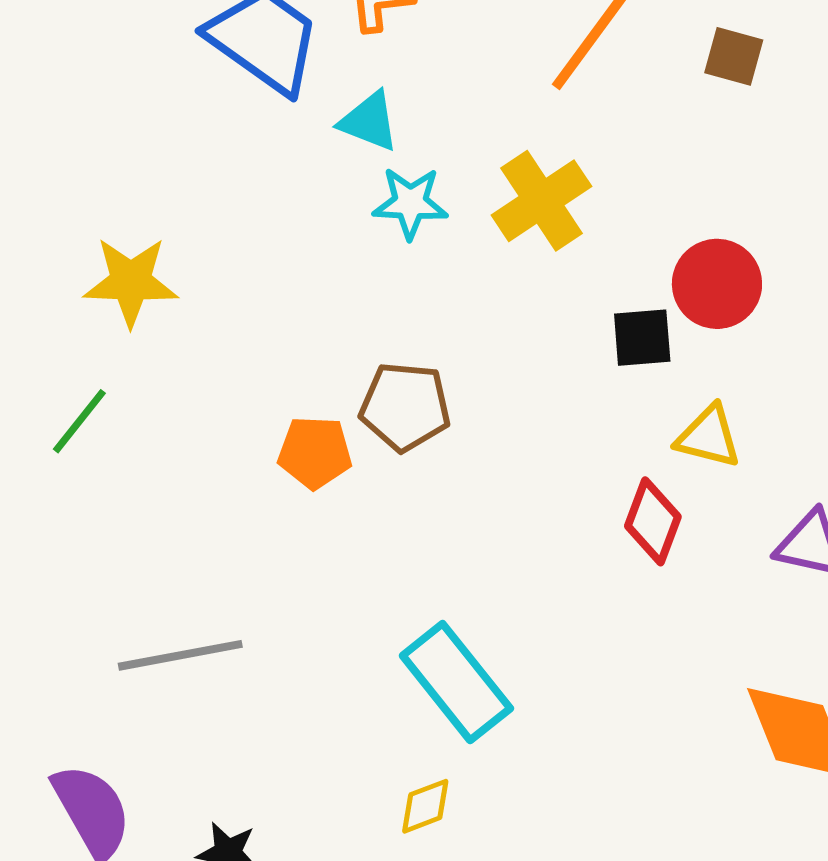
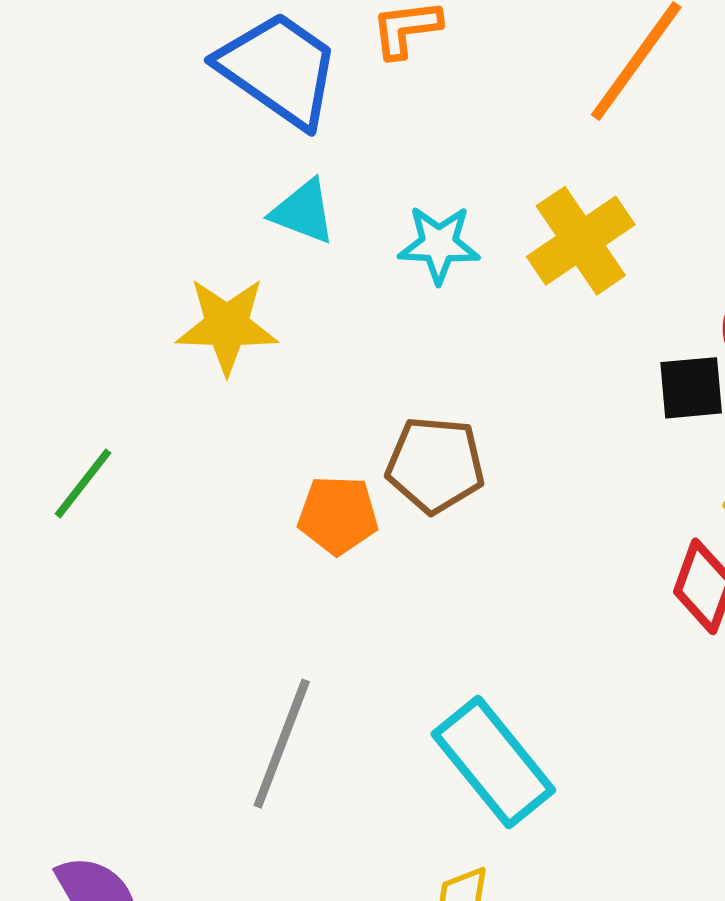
cyan triangle: (369, 121) -> (303, 212), moved
yellow star: (131, 282) -> (227, 326), moved
gray line: (180, 655) -> (282, 744), moved, turned -58

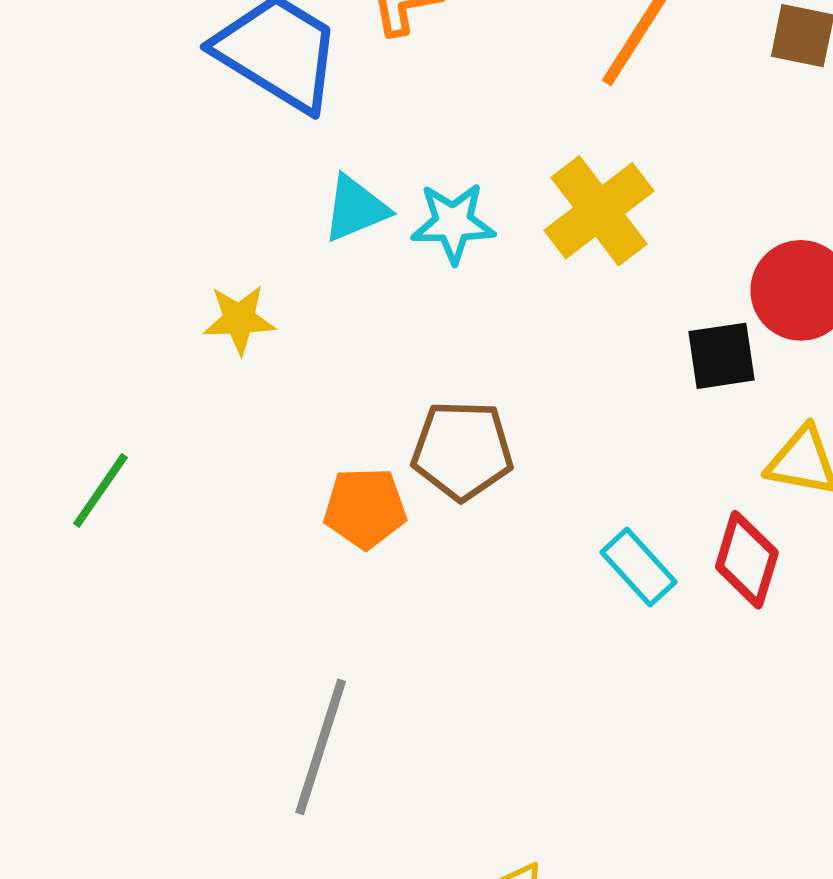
cyan triangle: (303, 212) -> (355, 209), moved, turned -40
yellow star: (227, 326) -> (239, 319), size x0.7
cyan rectangle: (493, 762) -> (639, 567), moved, size x0.6

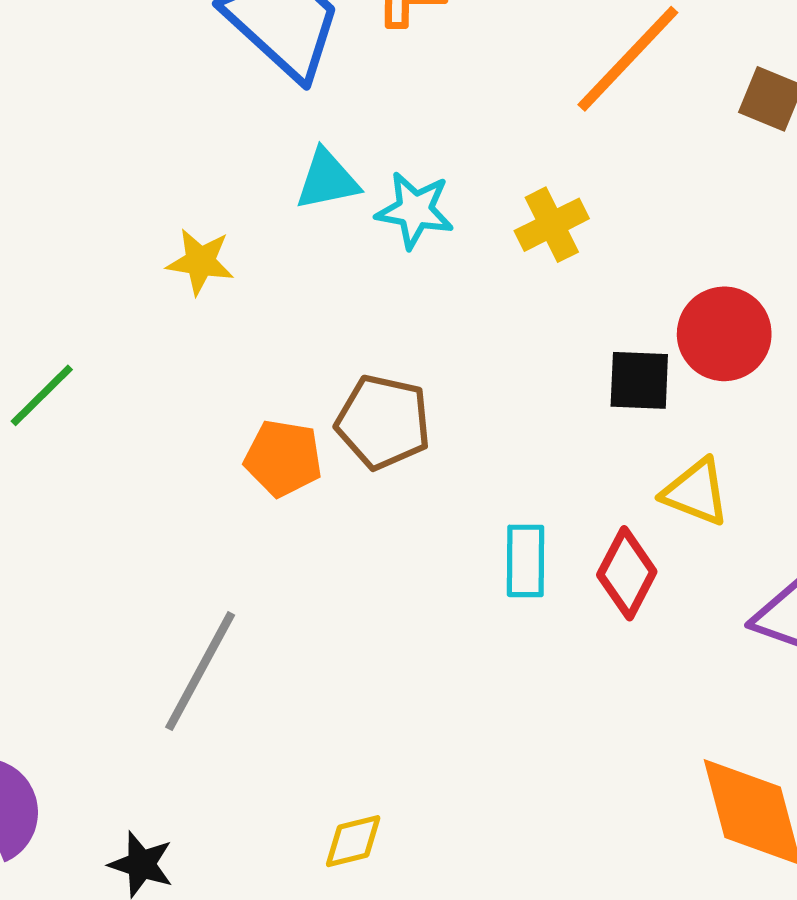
yellow cross: (599, 211) -> (552, 225), size x0.7
cyan rectangle: (639, 567) -> (525, 561), turned 32

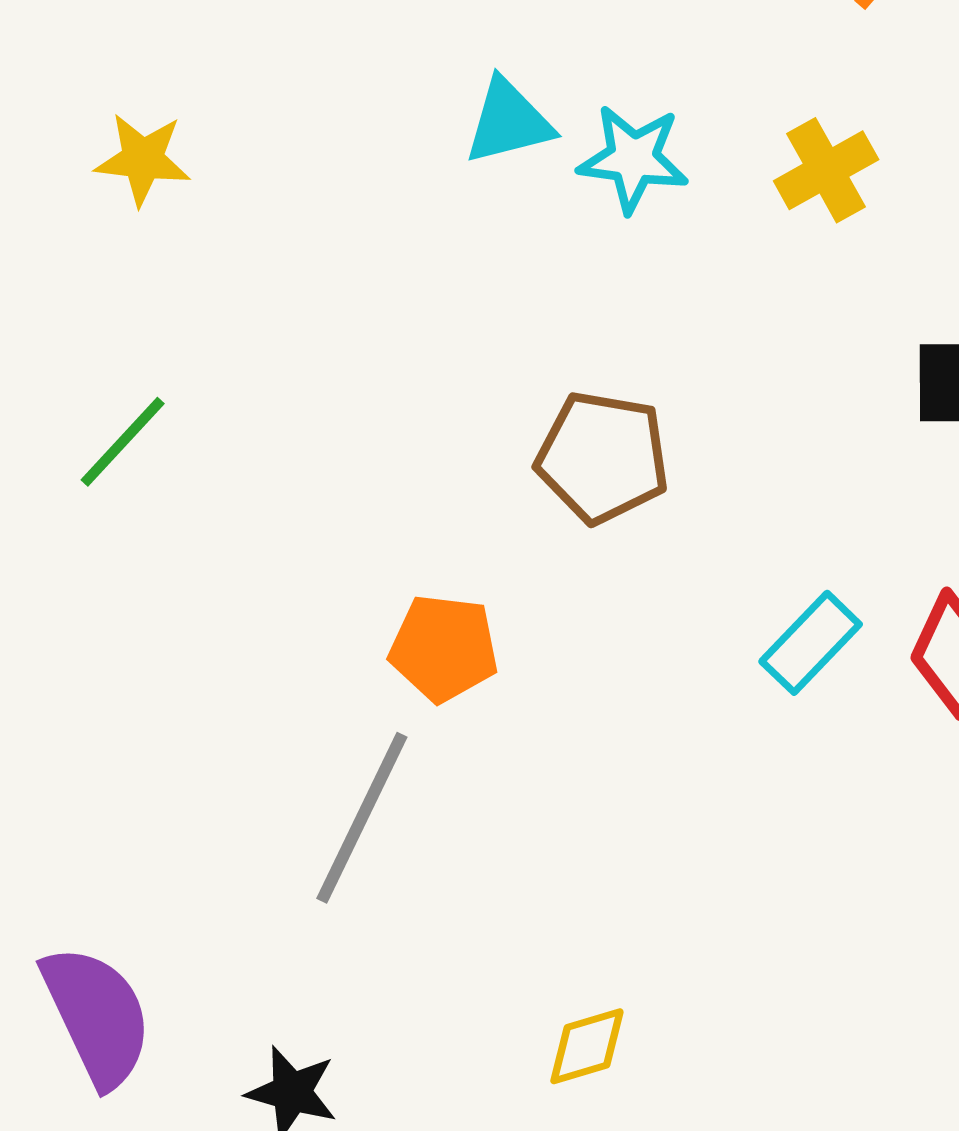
yellow star: (200, 262) -> (143, 159), moved
orange pentagon: (283, 458) -> (444, 648), moved
cyan rectangle: (525, 561) -> (811, 643), turned 46

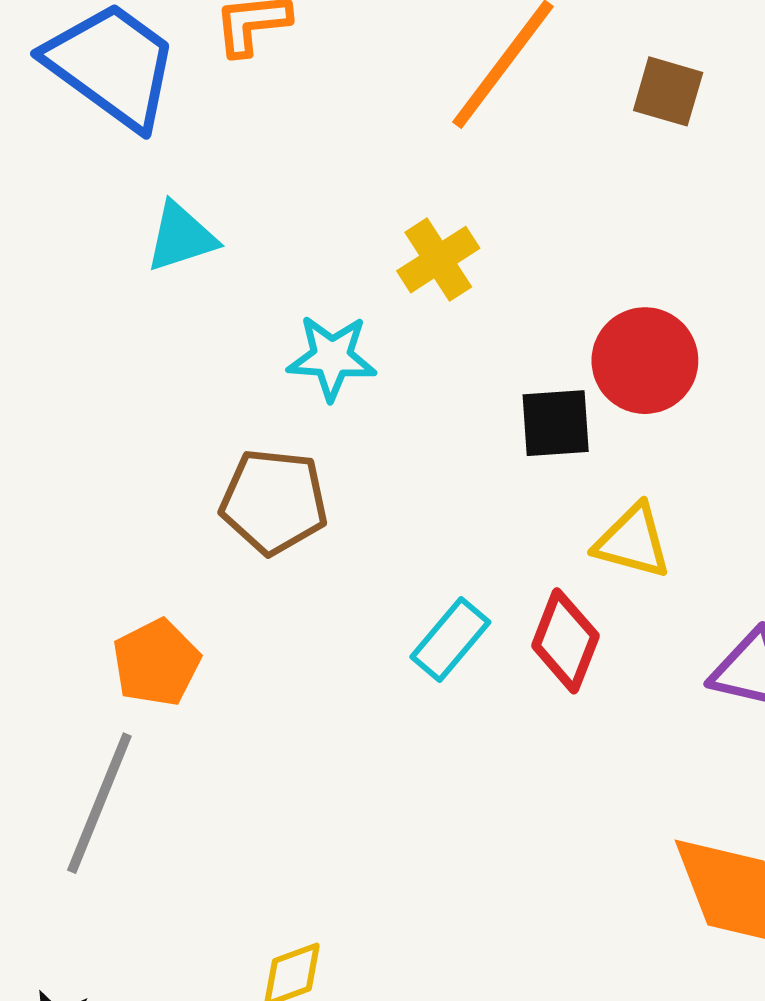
cyan star: (633, 159) -> (332, 357), moved
orange pentagon: (444, 648) -> (156, 663), turned -30

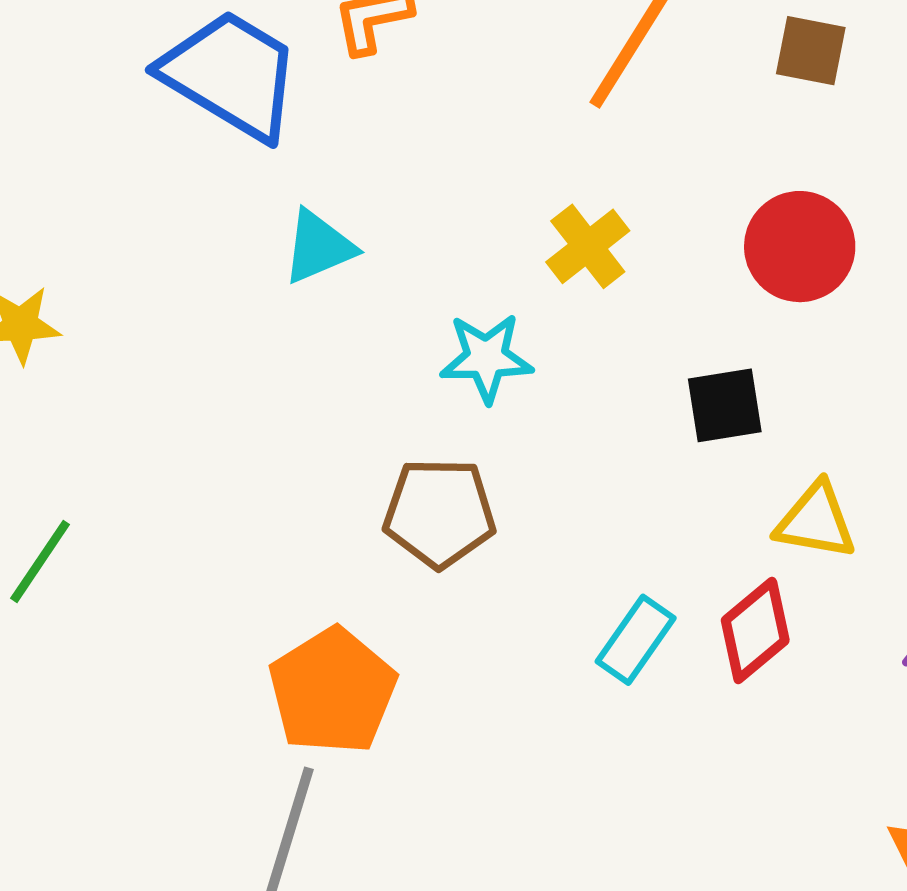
red circle: (645, 361) -> (800, 247), moved
red diamond: (565, 641) -> (755, 630), turned 34
orange pentagon: (156, 663) -> (332, 691), size x1.4

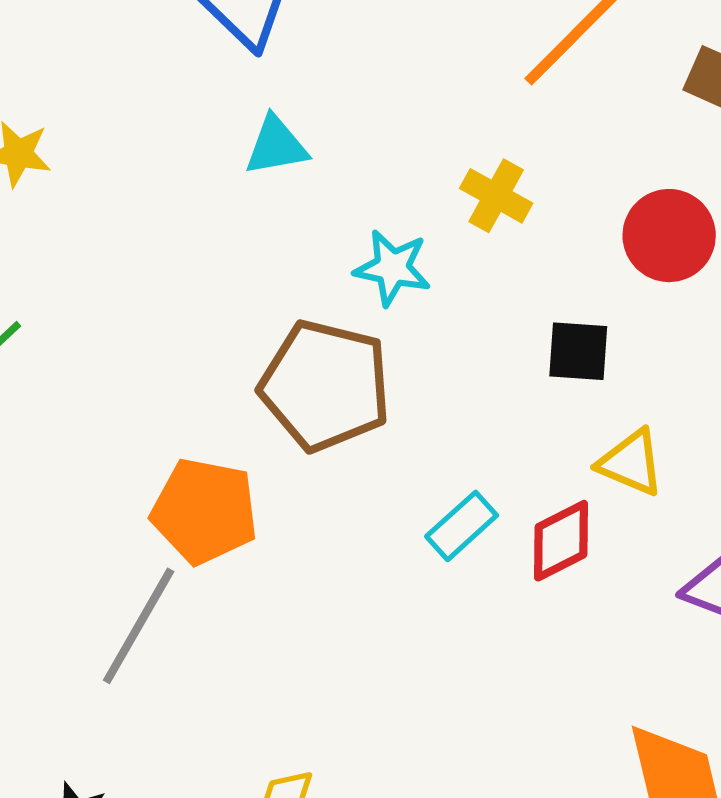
yellow cross: (588, 246) -> (496, 196), turned -36
brown pentagon: (440, 513) -> (325, 386), size x1.4
orange pentagon: (332, 691) -> (204, 511), turned 30

